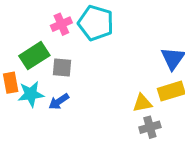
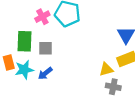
green rectangle: (34, 56) -> (25, 41), turned -50
gray cross: (150, 127) -> (113, 87), turned 32

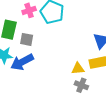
blue arrow: (45, 73) -> (22, 62), size x1.6

